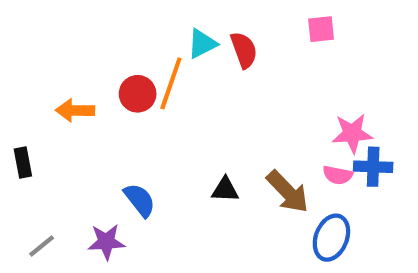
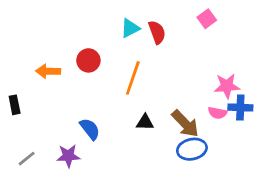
pink square: (321, 29) -> (207, 19), turned -30
orange line: (171, 83) -> (133, 78), moved
blue ellipse: (331, 238) -> (192, 149), moved, turned 56

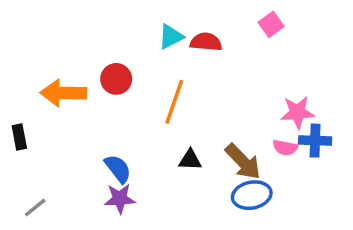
red semicircle: (157, 32) -> (206, 42), turned -65
orange arrow: (48, 71) -> (63, 93), size x1.4
purple star: (68, 156) -> (120, 199), moved

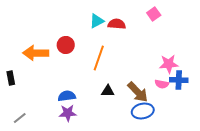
blue semicircle: (118, 169) -> (67, 96), turned -60

